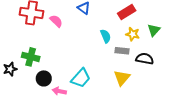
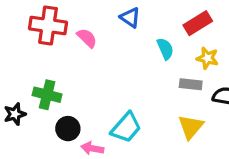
cyan semicircle: (106, 36) -> (165, 49), moved

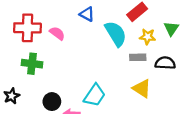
cyan semicircle: (165, 49) -> (116, 34), size x1.6
green cross: (47, 95) -> (32, 64), moved
yellow triangle: (191, 127) -> (142, 89), turned -30

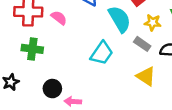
gray rectangle: (138, 57) -> (142, 44), turned 35
cyan trapezoid: (95, 95) -> (102, 53), moved

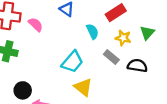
cyan semicircle: (120, 19) -> (92, 31), size x0.6
yellow triangle: (146, 76) -> (83, 87), moved

